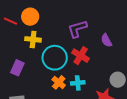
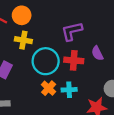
purple semicircle: (106, 40) -> (97, 53), moved
red cross: (81, 56) -> (74, 60), turned -30

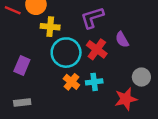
yellow cross: (23, 40) -> (50, 27), moved
red cross: (74, 60) -> (97, 49), turned 36

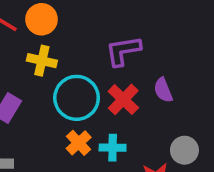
yellow cross: (50, 27) -> (42, 61), moved

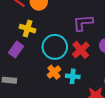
yellow cross: (42, 61) -> (28, 29), moved

